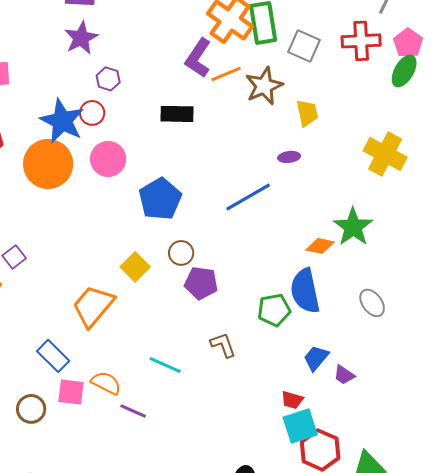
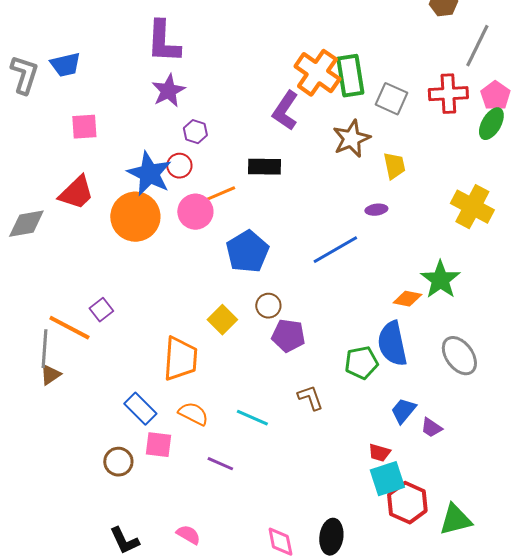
orange line: (226, 74) -> (220, 194), moved
gray ellipse: (372, 303) -> (459, 356), size x1.4
orange trapezoid: (93, 306) -> (180, 359), turned 144
orange semicircle: (106, 383) -> (193, 414), moved

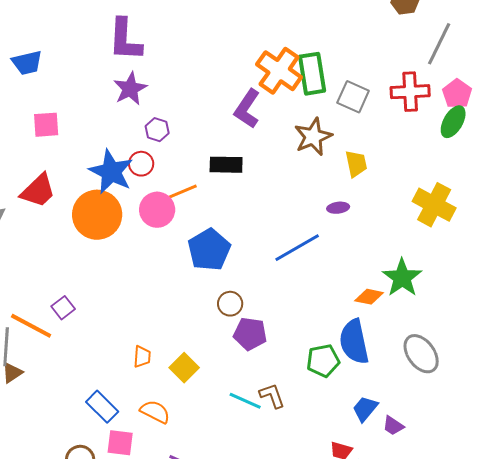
yellow square: (222, 320) -> (184, 368), moved
orange trapezoid: (180, 359) -> (142, 357), size x0.5
cyan line: (252, 418) -> (245, 401), moved

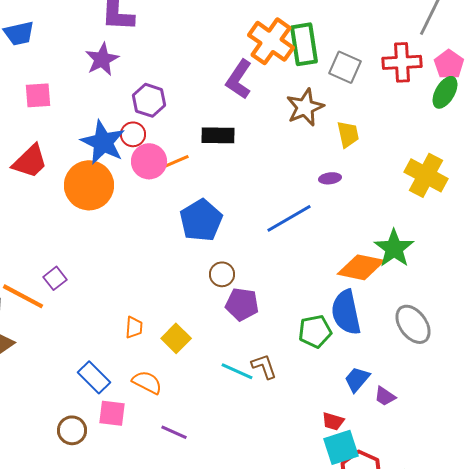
purple star: (130, 89) -> (102, 59), moved
purple hexagon: (157, 130) -> (149, 100), size x1.4
pink circle: (157, 210) -> (149, 161), moved
orange diamond: (369, 297) -> (361, 267), size x1.6

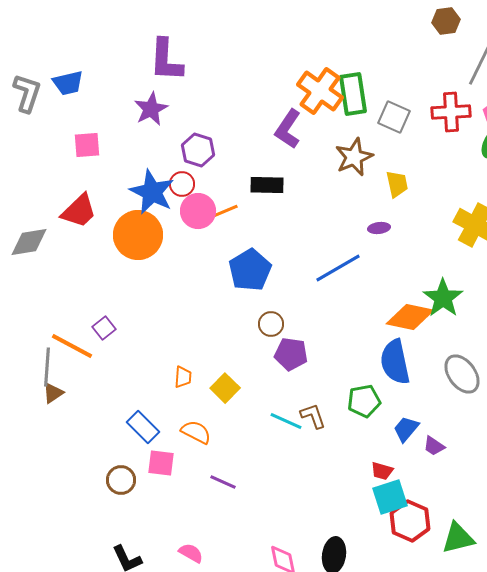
green pentagon: (315, 331) -> (364, 401), moved

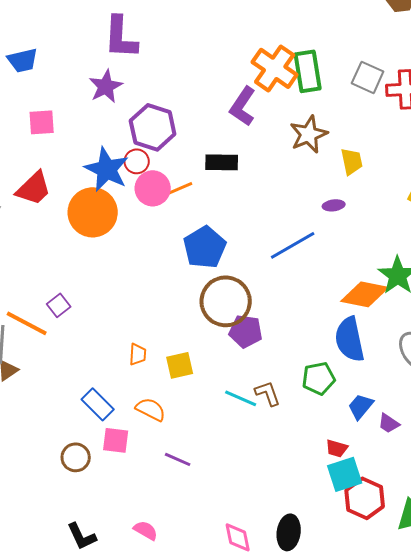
gray square: (394, 117) -> (368, 77), moved
purple hexagon: (198, 150) -> (153, 127), size x1.4
brown circle: (271, 324) -> (226, 301), size x2.0
yellow square: (225, 388) -> (180, 365), turned 32

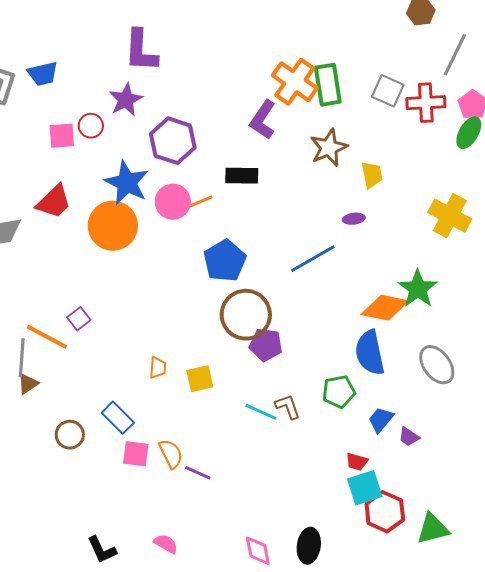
red circle: (137, 161) -> (91, 126), moved
orange semicircle: (151, 409) -> (171, 454), moved, turned 36
brown circle: (76, 457) -> (70, 435), moved

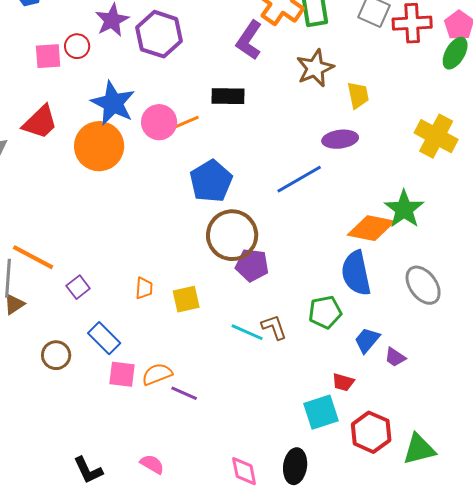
purple hexagon: (173, 141) -> (159, 34), moved
purple ellipse: (354, 219) -> (340, 139), size x1.6
purple square: (79, 319) -> (78, 287), moved
orange semicircle: (171, 454) -> (157, 374), turned -84
cyan square: (365, 488) -> (321, 412), moved

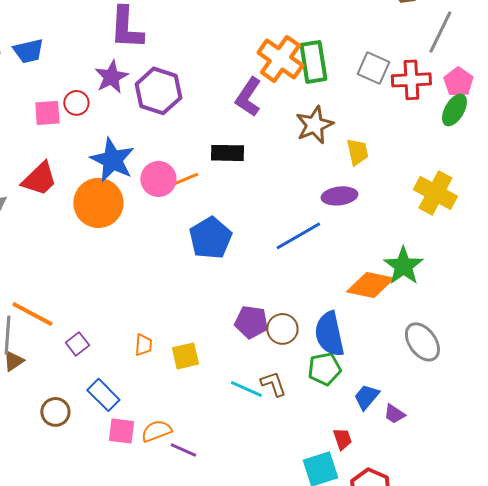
brown circle: (232, 235) -> (282, 329), moved, size x0.6
blue semicircle: (356, 273) -> (329, 334), moved
red trapezoid: (343, 382) -> (342, 439), turned -125

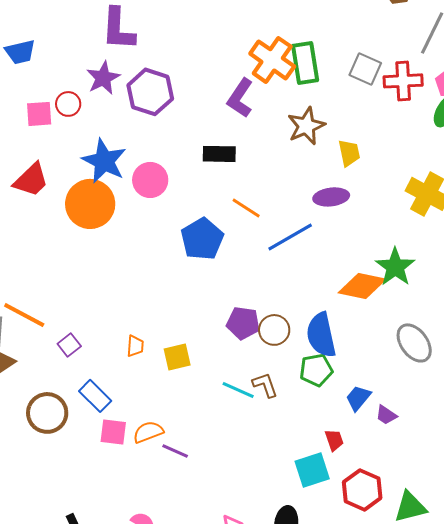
orange line: (183, 180) -> (246, 208), moved, turned 56
brown circle: (55, 412) -> (47, 413), size x1.4

